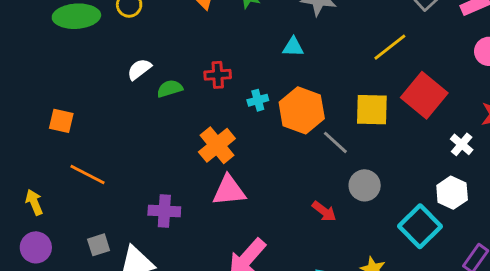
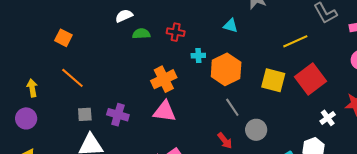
gray line: (335, 142) -> (232, 107), moved
gray square: (99, 245) -> (85, 114), moved

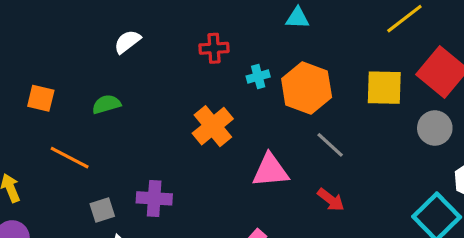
green semicircle: (141, 34) -> (106, 104), moved
pink triangle: (165, 111) -> (270, 170), moved
gray circle: (256, 130) -> (435, 128), moved

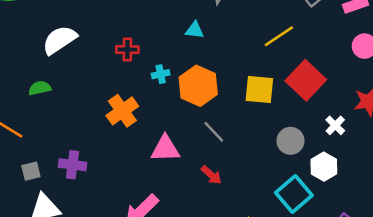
white semicircle: (127, 42) -> (60, 40), size x1.6
gray circle: (435, 128) -> (291, 141), moved

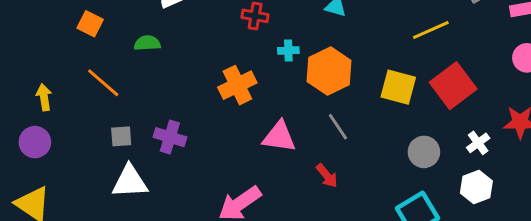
white hexagon: (324, 167) -> (476, 187), moved

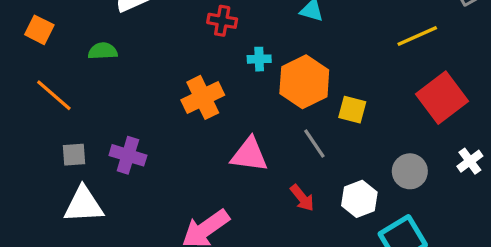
yellow square: (398, 87) -> (352, 110), moved, size x0.7
white hexagon: (476, 187) -> (359, 199), moved

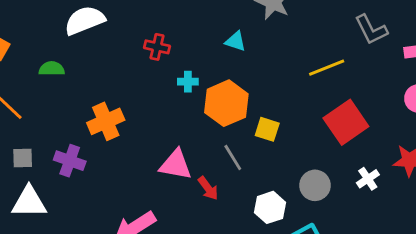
orange cross: (203, 97) -> (106, 121), moved
red arrow: (302, 198) -> (208, 188), moved

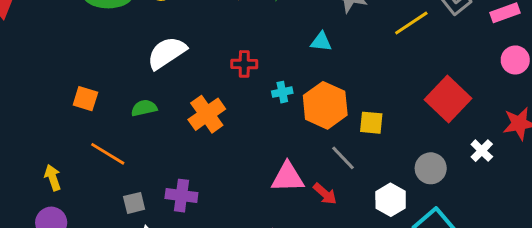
yellow line: (327, 68) -> (411, 23), moved
orange cross: (106, 121) -> (207, 114), moved

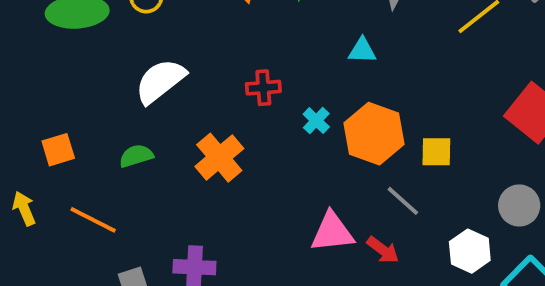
cyan cross: (282, 92) -> (316, 121), turned -30
orange square: (85, 99) -> (58, 150), turned -30
yellow arrow: (53, 178) -> (24, 208), moved

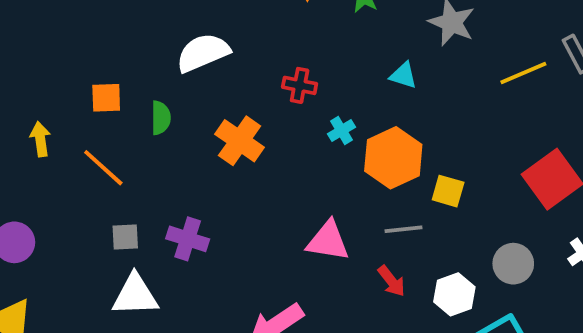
orange square: (58, 150) -> (106, 98), moved
green semicircle: (136, 156) -> (161, 118), turned 92
orange cross: (219, 158) -> (240, 141), turned -30
gray line: (403, 201) -> (403, 229), turned -63
red arrow: (383, 250) -> (391, 281), moved

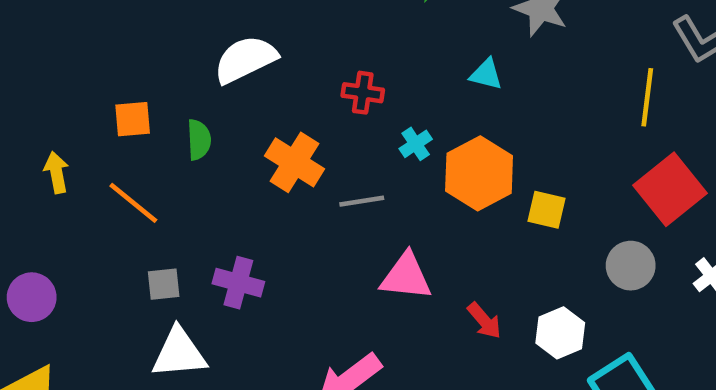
yellow line: (523, 73) -> (647, 97), moved, turned -57
gray line: (403, 229) -> (362, 201), moved
gray circle: (513, 264) -> (631, 266), moved

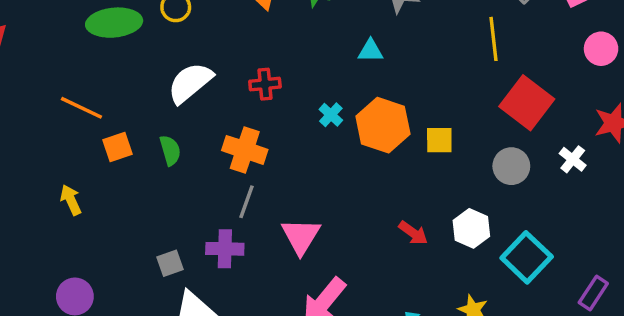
red cross: (363, 93) -> (265, 84), moved
gray line: (362, 201) -> (246, 202), moved, turned -48
orange line: (133, 203) -> (81, 108), moved
pink triangle: (406, 277) -> (301, 236), moved, turned -51

